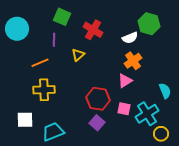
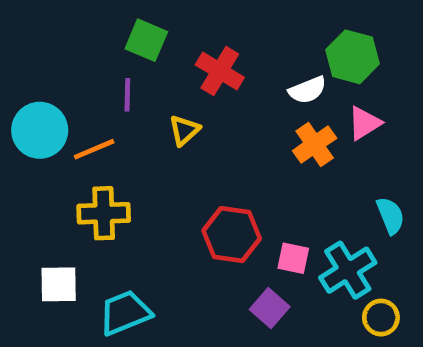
cyan circle: (17, 29) -> (40, 130), moved
pink triangle: (125, 81) -> (364, 123), moved
purple square: (97, 123) -> (270, 308), moved

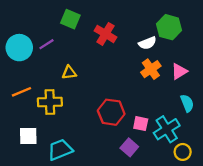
purple line: (127, 95) -> (46, 44), moved, turned 56
pink triangle: (364, 123) -> (179, 71), moved
cyan circle: (40, 130) -> (19, 48), moved
yellow triangle: (184, 130) -> (69, 73), moved, turned 35
orange line: (94, 149) -> (22, 92), moved

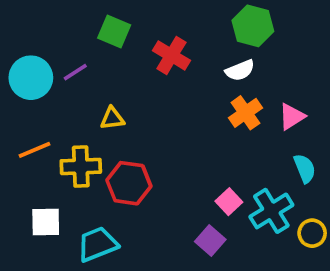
green hexagon: (169, 27) -> (253, 26), moved
red hexagon: (111, 112) -> (129, 183), moved
pink square: (141, 124) -> (229, 202), turned 35
yellow circle: (183, 152) -> (312, 233), moved

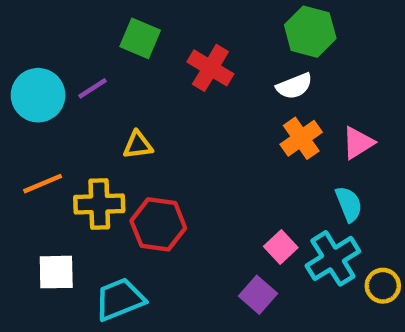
cyan semicircle: (305, 168) -> (349, 204), moved

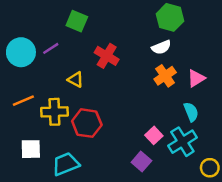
red cross: (210, 68) -> (107, 56), moved
yellow triangle: (138, 145) -> (76, 80), turned 35
yellow circle: (383, 286) -> (210, 168), moved

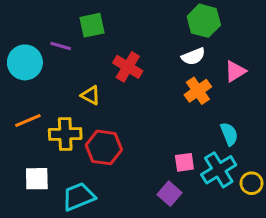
green square: (77, 21) -> (92, 25), turned -35
purple line: (51, 48) -> (61, 46), moved, turned 49
pink triangle: (196, 78) -> (235, 71), moved
pink square: (154, 135) -> (184, 162), turned 35
yellow circle: (210, 168) -> (252, 183), moved

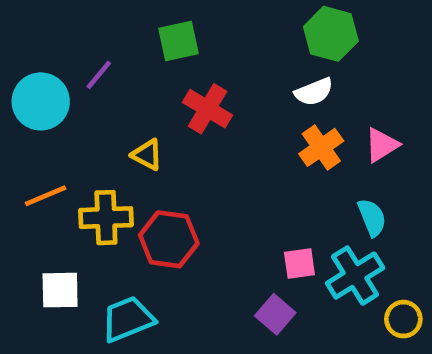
green square: (92, 25) -> (179, 41), moved
purple line: (61, 46) -> (99, 75), turned -66
pink triangle: (235, 71) -> (382, 145), moved
yellow circle: (252, 183) -> (403, 319), moved

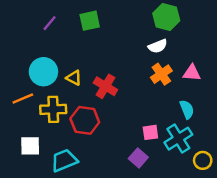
purple line: (99, 75) -> (50, 23), moved
cyan circle: (41, 101) -> (43, 72), moved
red cross: (208, 109) -> (105, 86), moved
pink triangle: (382, 145) -> (192, 73), turned 36

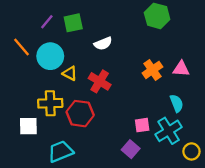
green square: (90, 21) -> (73, 23), moved
white semicircle: (158, 46) -> (103, 44), moved
cyan circle: (43, 72) -> (50, 56), moved
orange line: (23, 98) -> (22, 47), moved, turned 72
white square: (30, 146) -> (28, 126), moved

